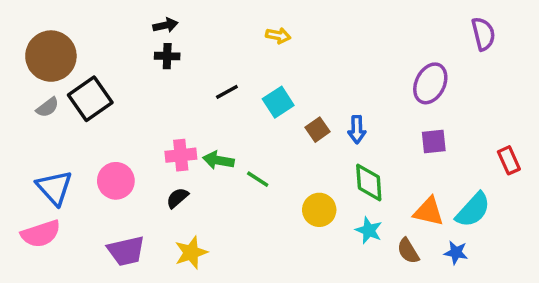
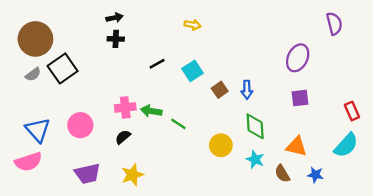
cyan semicircle: (473, 210) -> (346, 145), moved

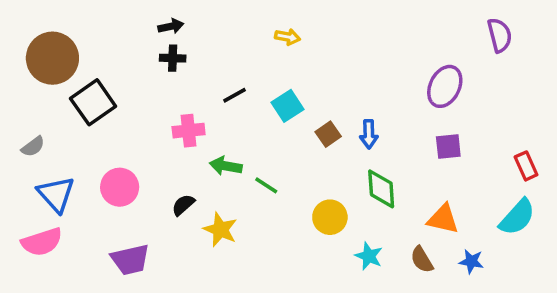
gray semicircle: (33, 74) -> (33, 146), moved
pink cross: (125, 107) -> (189, 131), moved
cyan star: (255, 159) -> (369, 256), moved
yellow star: (132, 175) -> (220, 230), moved, turned -30

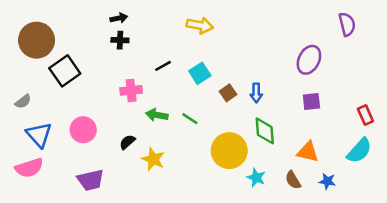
yellow arrow: (288, 37) -> (200, 25), size x1.5
green line: (266, 185) -> (190, 119), moved
yellow circle: (330, 217) -> (229, 151), size x1.5

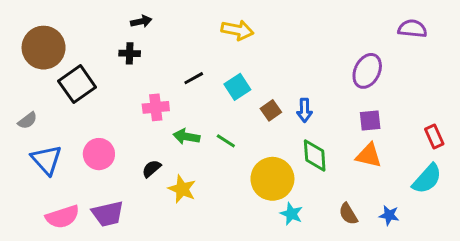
purple semicircle: (347, 24) -> (412, 29), turned -70
black cross: (120, 40) -> (130, 53), moved
orange triangle: (308, 152) -> (369, 155), moved
pink semicircle: (29, 168) -> (62, 217), moved
cyan star: (256, 178) -> (291, 214), moved

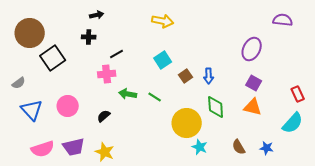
black line: (194, 78) -> (117, 54), moved
purple square: (370, 120) -> (254, 83), turned 35
yellow star: (182, 189) -> (105, 152), moved

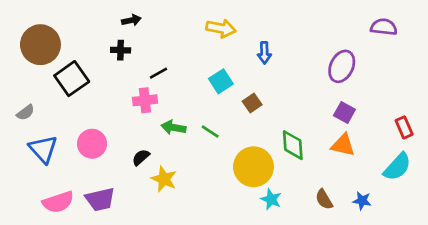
blue arrow: (209, 76) -> (264, 53), moved
yellow star: (105, 152) -> (164, 179), moved

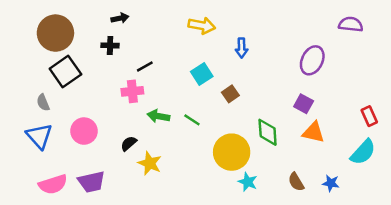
brown circle: (40, 45) -> (55, 33), moved
gray semicircle: (26, 112) -> (43, 102), moved, turned 105
purple square: (344, 112) -> (304, 104), moved

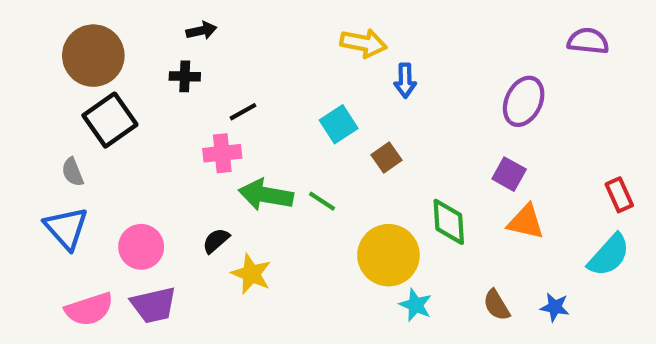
yellow arrow: (202, 26) -> (364, 43), moved
green arrow: (158, 116) -> (266, 195), size x1.4
pink circle: (84, 131) -> (141, 247), moved

